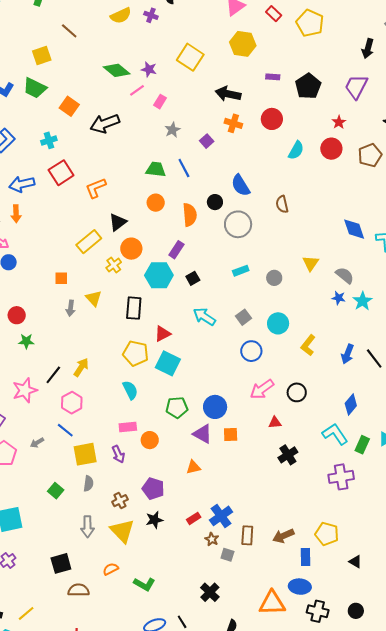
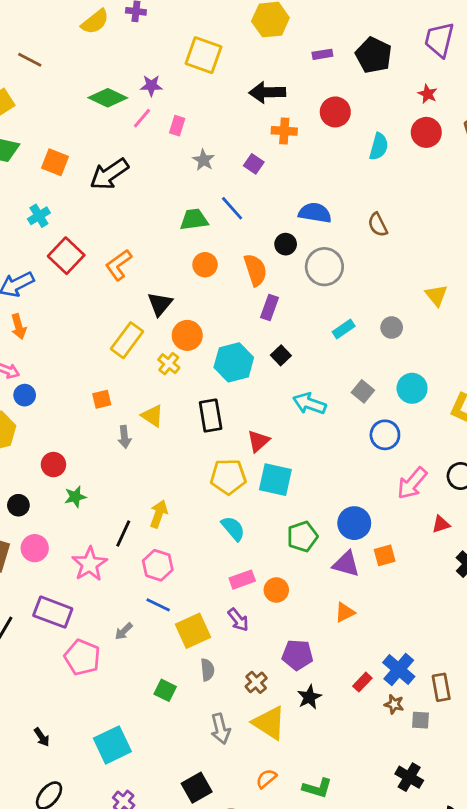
blue semicircle: (241, 185) -> (315, 213), turned 145
purple rectangle: (176, 250) -> (270, 307), moved

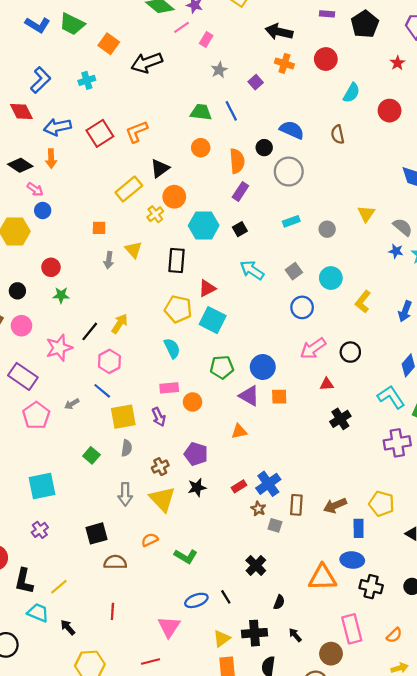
red circle: (426, 132) -> (390, 111), moved
brown semicircle: (378, 225) -> (338, 134), moved
red square: (66, 256) -> (100, 133), moved

